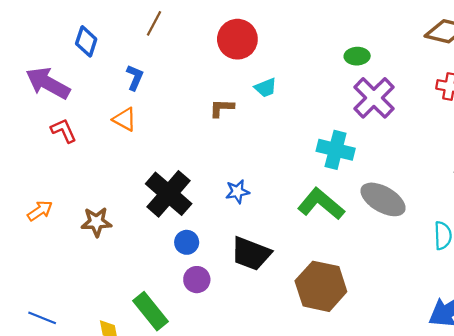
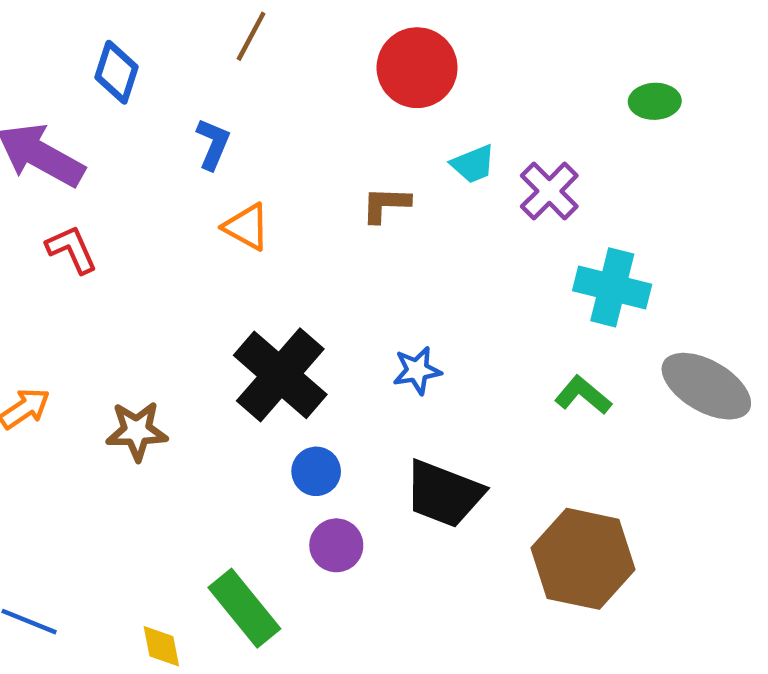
purple cross: (374, 98) -> (549, 191), moved, size x0.7
orange triangle: (125, 119) -> (247, 227), moved
green L-shape: (321, 204) -> (583, 395), size x0.6

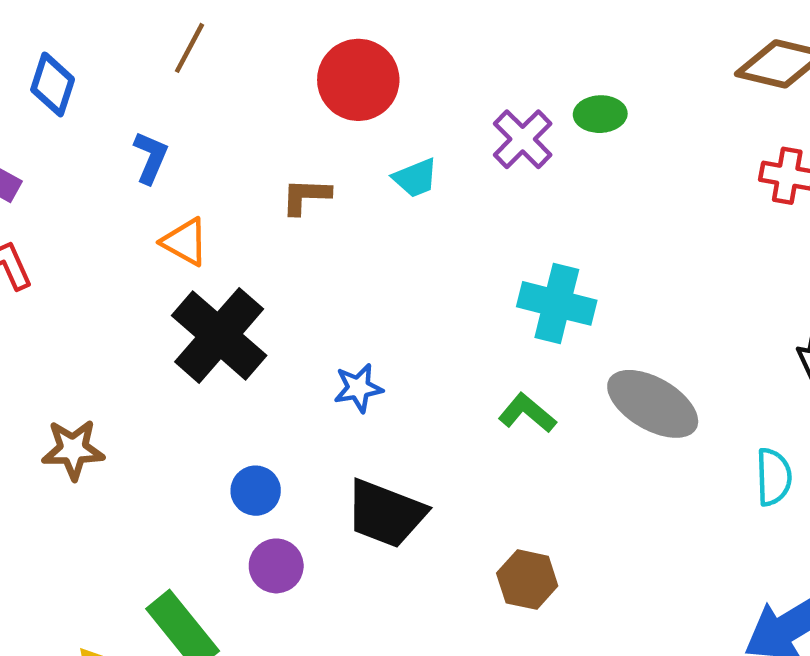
purple cross: (549, 191) -> (523, 139), moved
brown L-shape: (386, 204) -> (306, 196), moved
black cross: (280, 375) -> (219, 335), moved
brown hexagon: (583, 559) -> (527, 580), size x0.6

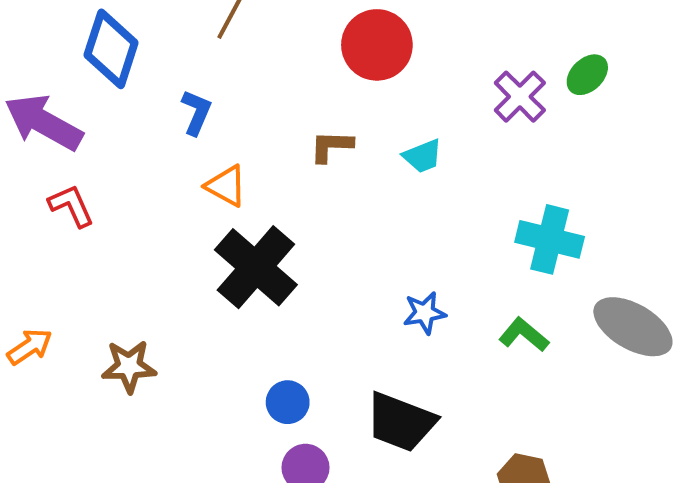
blue diamond: (53, 84) -> (111, 49), size x1.4
green ellipse: (600, 114) -> (587, 75), turned -42
cyan trapezoid: (415, 178) -> (423, 156), moved
blue star: (358, 388) -> (425, 313), moved

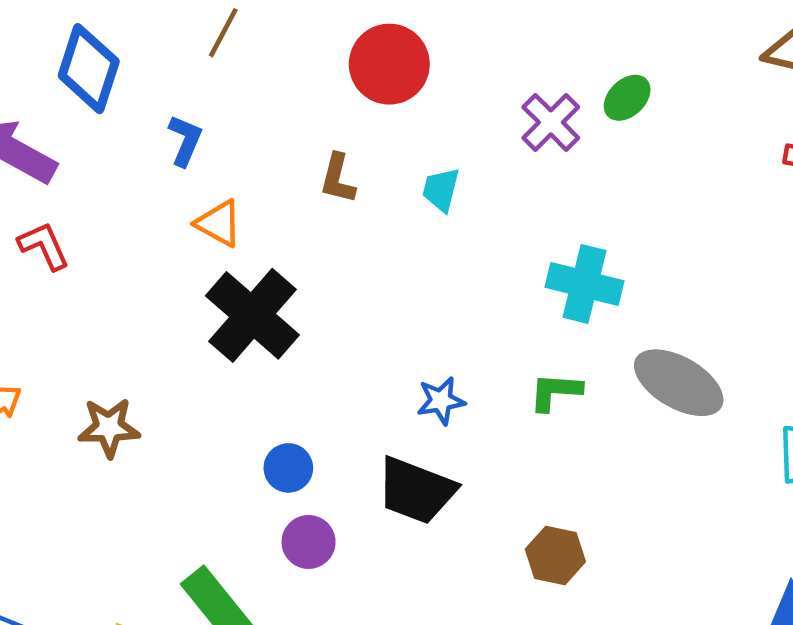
brown L-shape: (331, 146) -> (338, 179), turned -78
cyan trapezoid: (423, 156) -> (441, 190), turned 126
blue star: (425, 313) -> (441, 401), moved
green L-shape: (524, 335) -> (555, 392), turned -36

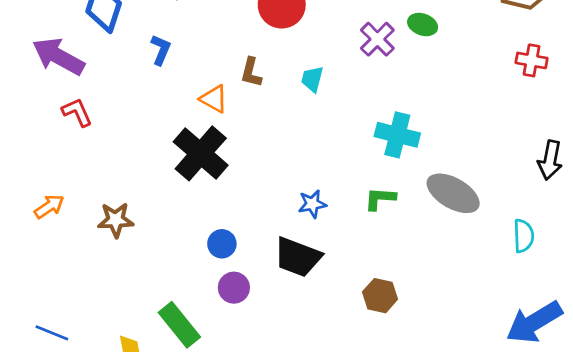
green ellipse: (627, 98) -> (423, 25), turned 64
orange triangle: (219, 223) -> (214, 99), moved

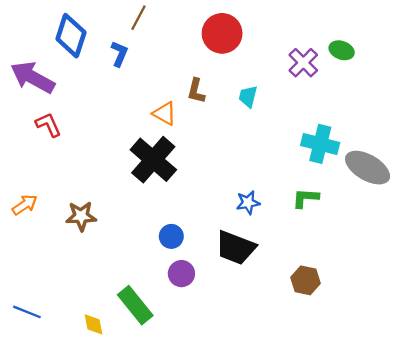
blue L-shape: (161, 50) -> (119, 54), moved
gray ellipse: (453, 193) -> (368, 168), moved

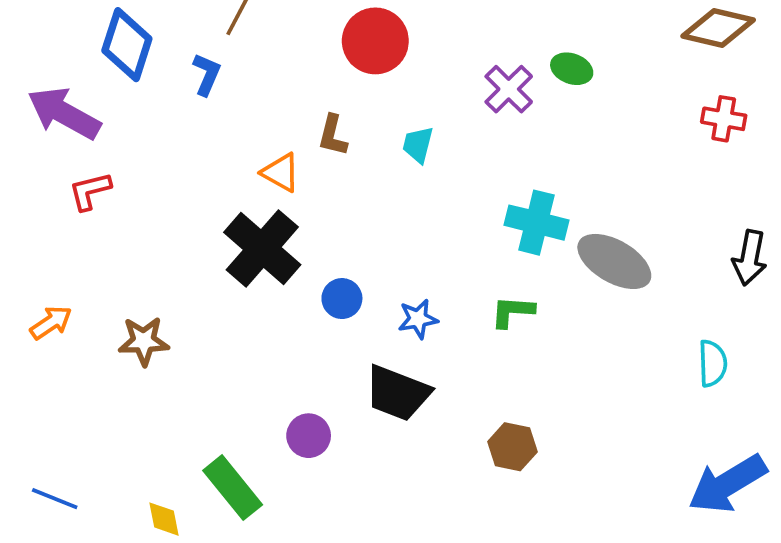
red L-shape: (48, 125) -> (90, 191), turned -80
blue circle: (171, 236) -> (342, 299), moved

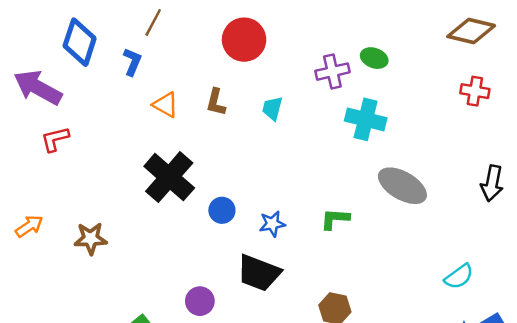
purple cross: (509, 89) -> (332, 72), turned 32
orange triangle: (281, 173) -> (165, 105), moved
cyan cross: (537, 223) -> (366, 119), moved
cyan semicircle: (713, 363) -> (459, 277), moved, turned 56

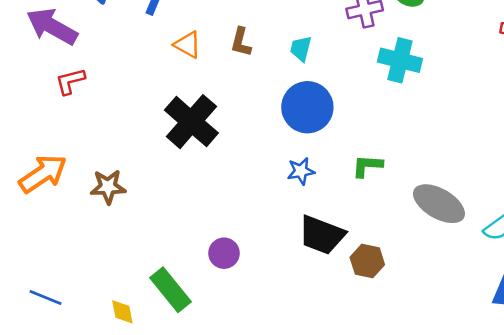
gray ellipse: (402, 186) -> (439, 204), moved
blue circle: (222, 210) -> (307, 107), moved, size x1.8
orange arrow: (29, 226) -> (43, 174), size x1.6
black trapezoid: (259, 273) -> (322, 235), moved

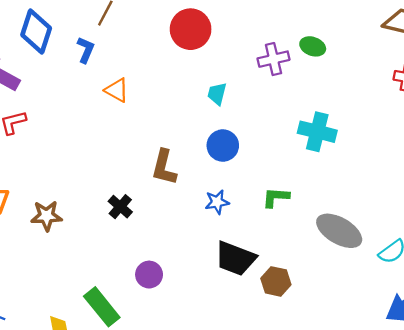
brown L-shape: (241, 42) -> (164, 167), moved, size x1.4
cyan cross: (400, 60) -> (317, 132), moved
blue circle: (307, 107) -> (223, 146), size x0.7
black cross: (191, 122) -> (120, 207), moved, size x0.5

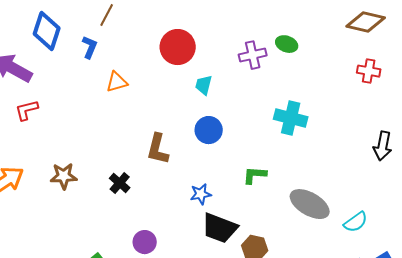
red circle: (191, 29) -> (178, 47), moved
orange triangle: (117, 90) -> (117, 82), turned -45
blue star: (217, 202) -> (201, 194), moved
brown star: (47, 216) -> (64, 176), moved

